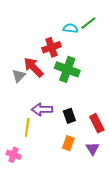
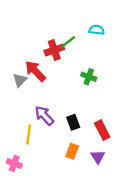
green line: (88, 23) -> (68, 42), moved
cyan semicircle: (70, 28) -> (97, 30), moved
green cross: (67, 69) -> (89, 77), moved, size x0.6
purple arrow: (42, 109) -> (44, 116), turned 48

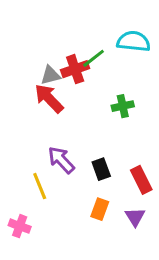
cyan semicircle: (97, 30) -> (134, 41), size x1.5
green cross: (89, 77) -> (123, 106), turned -32
gray triangle: (20, 80) -> (50, 75), moved, turned 32
yellow line: (29, 135) -> (40, 186), turned -30

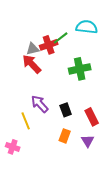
green cross: (123, 106) -> (80, 69), size x1.5

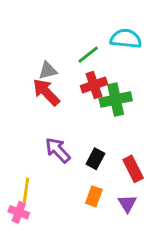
red cross: (49, 45) -> (94, 85), moved
black rectangle: (66, 110) -> (95, 159), turned 48
yellow line: (26, 121) -> (26, 191), moved, turned 30

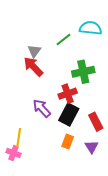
gray triangle: (48, 71) -> (34, 51), turned -40
red cross: (94, 85) -> (68, 94), moved
black rectangle: (95, 159) -> (69, 114), size x1.5

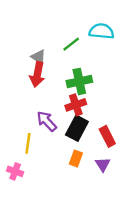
gray triangle: (34, 51) -> (38, 57), turned -32
red arrow: (33, 67) -> (37, 74), turned -125
green cross: (83, 72) -> (79, 81), moved
yellow line: (19, 137) -> (28, 143), moved

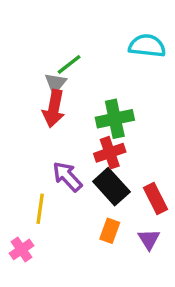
green line: (71, 44) -> (69, 64), moved
gray triangle: (38, 57) -> (55, 83), turned 35
black rectangle: (77, 128) -> (111, 187), turned -70
pink cross: (15, 171) -> (21, 249), turned 35

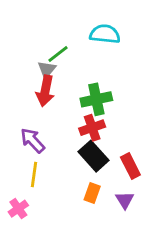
cyan semicircle: (147, 46) -> (105, 34), moved
purple arrow: (67, 176) -> (33, 140), moved

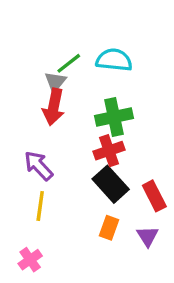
cyan semicircle: (105, 34) -> (114, 60), moved
pink cross: (18, 209) -> (30, 260), moved

